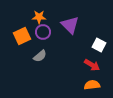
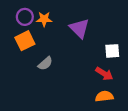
purple circle: (43, 32) -> (25, 17), moved
white square: (99, 45) -> (112, 51), turned -32

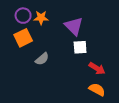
white square: (112, 51) -> (80, 47), moved
orange semicircle: (104, 96) -> (97, 90), turned 35

